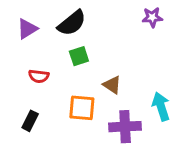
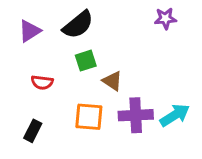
brown triangle: (112, 85) -> (112, 81), moved
cyan arrow: (161, 106) -> (175, 115), turned 76
purple cross: (125, 127) -> (136, 115), moved

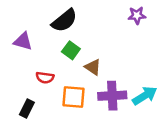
purple triangle: (30, 31) -> (23, 41), moved, turned 48
green square: (86, 61) -> (71, 50), turned -36
red semicircle: (42, 82) -> (45, 78), moved

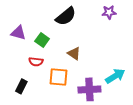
black semicircle: (64, 21) -> (66, 16), moved
green square: (71, 50) -> (42, 40), moved
purple cross: (112, 96) -> (89, 89), moved

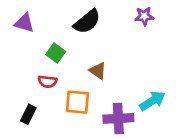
purple triangle: (18, 33) -> (24, 23), moved

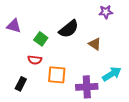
black semicircle: (87, 22) -> (69, 29), moved
purple triangle: (24, 23) -> (14, 26), moved
brown triangle: (98, 71) -> (95, 44), moved

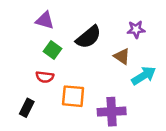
purple star: (106, 12) -> (136, 29), moved
purple triangle: (14, 26) -> (45, 20), moved
cyan arrow: (112, 74) -> (144, 76), moved

